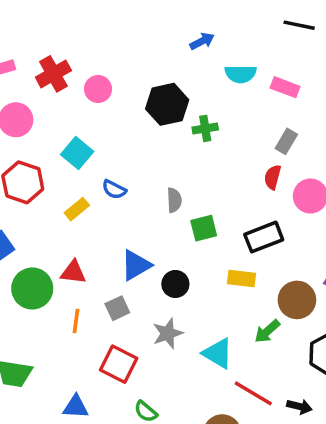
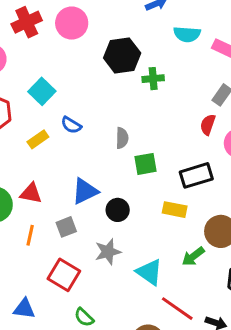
pink circle: (98, 89) -> (72, 23), moved, size x1.4

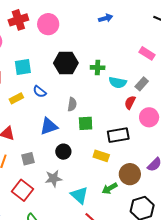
cyan semicircle: (187, 34) -> (118, 83), moved
black hexagon: (122, 55) -> (66, 63), moved
cyan square: (42, 91) -> (23, 67), turned 30
blue triangle: (85, 191) -> (49, 126), moved

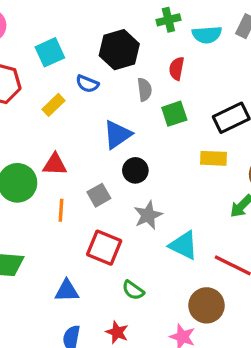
black hexagon: (66, 63) -> (119, 50), moved
red semicircle: (130, 102) -> (177, 69), moved
black circle: (63, 152) -> (135, 170), moved
cyan triangle: (79, 195) -> (184, 245), moved

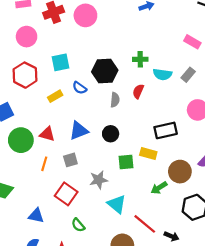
green square: (174, 114) -> (126, 162), moved
blue triangle: (117, 135) -> (79, 131), moved
black circle: (135, 170) -> (111, 134), moved

